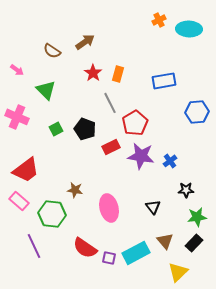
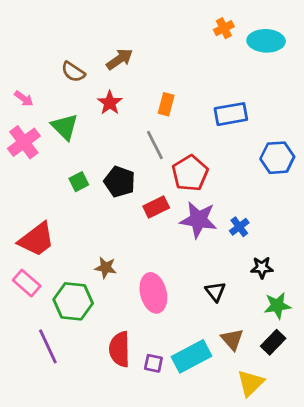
red star: (93, 73) -> (110, 103), moved
pink cross: (17, 117) -> (24, 142), moved, turned 30
red semicircle: (85, 248) -> (120, 349), turned 55

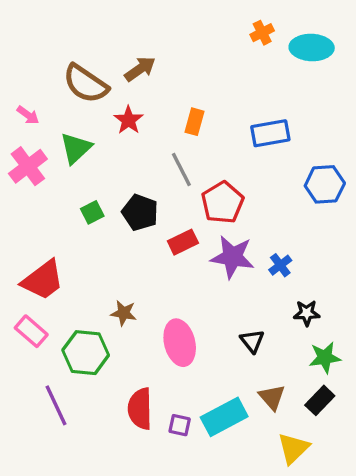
brown semicircle: (73, 72) -> (86, 84), size x1.6
green triangle: (65, 127) -> (76, 148), turned 32

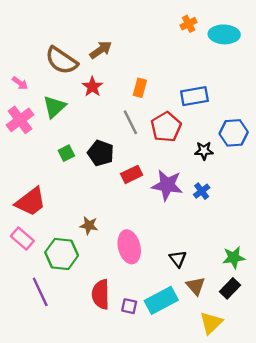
red pentagon: (223, 203) -> (166, 127), moved
black star: (307, 313) -> (204, 151), moved
black triangle: (252, 341) -> (178, 259), moved

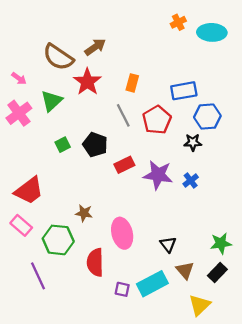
red star: (92, 87) -> (87, 82), size x1.4
blue hexagon: (234, 133) -> (207, 117), moved
red semicircle: (101, 294) -> (95, 262), moved

